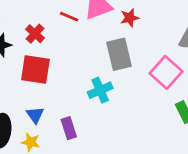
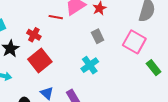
gray rectangle: (119, 54) -> (98, 36), size x0.6
red square: (35, 69) -> (40, 60), turned -35

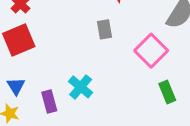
cyan cross: (90, 65) -> (81, 87), moved, turned -30

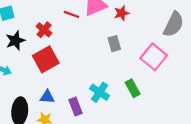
blue triangle: (16, 86) -> (47, 97), turned -49
green rectangle: (167, 92) -> (133, 88), moved

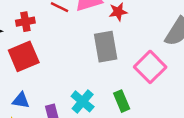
red cross: (44, 30) -> (25, 22), turned 35
gray rectangle: (114, 44) -> (106, 47), size x1.6

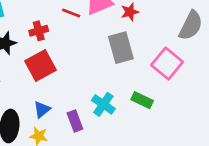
blue triangle: (21, 100) -> (42, 110), turned -42
green rectangle: (122, 101) -> (142, 100), turned -36

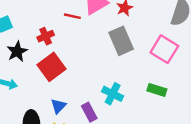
green rectangle: (142, 100) -> (157, 90), moved

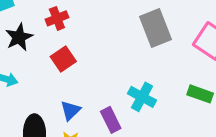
red square: (52, 67) -> (63, 59), size x0.7

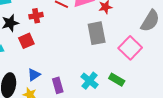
red square: (63, 59) -> (26, 41), moved
cyan cross: (142, 97) -> (89, 81), moved

